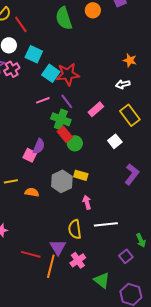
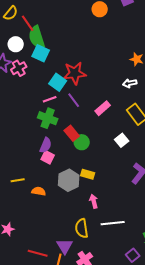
green semicircle: (64, 18) -> (37, 37), moved
cyan square: (51, 73) -> (58, 82), moved
green cross: (61, 119) -> (48, 118), moved
pink square: (30, 155) -> (48, 157), moved

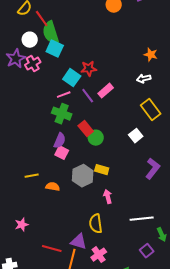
red star: (75, 73) -> (89, 69), size x0.7
pink rectangle: (103, 108) -> (106, 91), moved
white line: (113, 223) -> (142, 219), moved
purple triangle: (65, 246) -> (79, 242), turned -42

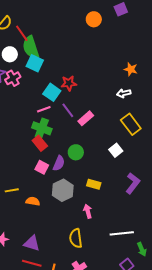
pink rectangle: (106, 91) -> (86, 118), moved
red rectangle: (86, 129) -> (40, 143), moved
purple semicircle: (60, 141) -> (59, 163), moved
yellow rectangle: (102, 170) -> (94, 184), moved
purple triangle: (79, 242) -> (32, 243), moved

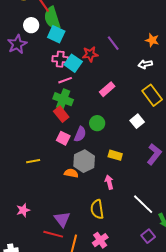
pink cross: (13, 78) -> (60, 59), moved, turned 35
purple line: (68, 110) -> (113, 43), moved
orange semicircle: (33, 201) -> (71, 173), moved
white line: (122, 233) -> (143, 204), turned 50
purple triangle: (32, 243) -> (62, 219), moved, turned 36

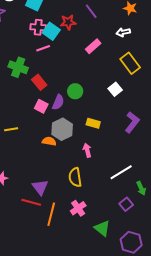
pink rectangle: (107, 89) -> (93, 46), moved
green cross: (63, 99) -> (18, 67), moved
white line: (143, 204) -> (121, 172), turned -75

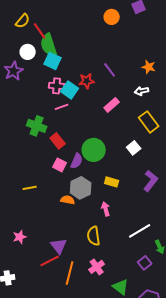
green circle: (75, 91) -> (94, 150), size x1.5
red line: (31, 202) -> (50, 261), turned -42

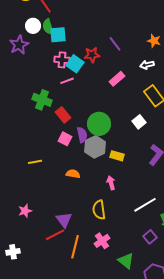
green semicircle: (49, 45) -> (48, 27), moved, size x0.7
cyan square: (53, 61) -> (58, 35), turned -30
purple semicircle: (77, 161) -> (82, 135), turned -35
gray hexagon: (81, 188) -> (95, 147), moved

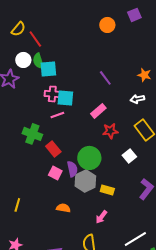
red star: (92, 55) -> (110, 131), moved
cyan square: (75, 64) -> (65, 98), turned -30
pink rectangle: (117, 79) -> (98, 111), moved
yellow line: (35, 162) -> (17, 205), moved, turned -64
pink arrow: (111, 183) -> (101, 217), turned -128

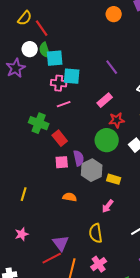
cyan square: (65, 98) -> (72, 76), moved
green circle: (89, 158) -> (107, 140), moved
pink square: (55, 173) -> (62, 162), turned -32

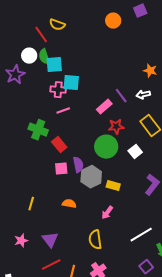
yellow semicircle: (25, 18) -> (57, 25), moved, turned 70
purple line: (112, 67) -> (121, 96), moved
yellow line: (24, 194) -> (31, 204), moved
purple triangle: (61, 243) -> (50, 240), moved

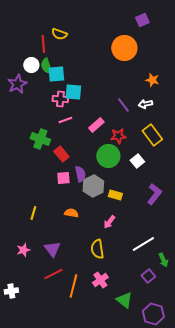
orange circle: (113, 21) -> (124, 48), moved, size x1.6
red line: (41, 35) -> (43, 44), turned 30
pink rectangle: (104, 107) -> (96, 125), moved

